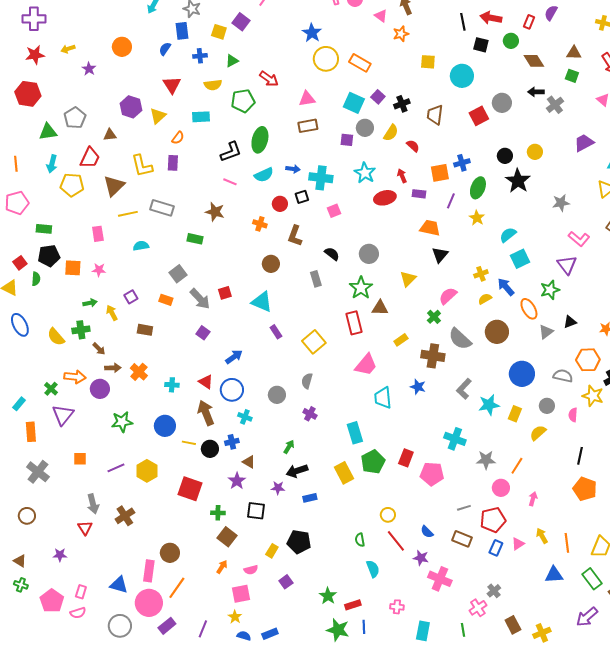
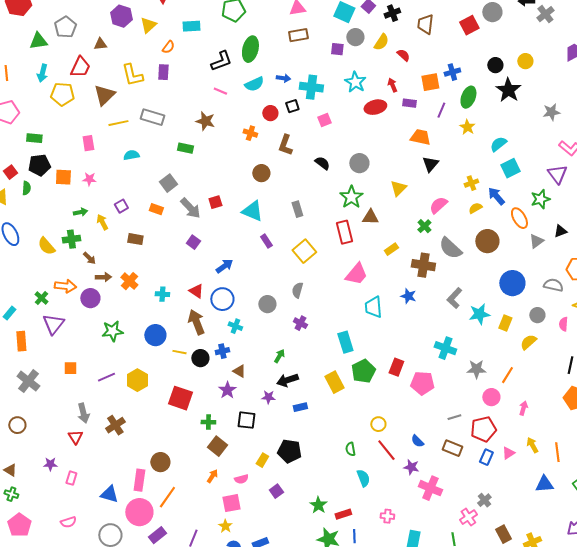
gray rectangle: (316, 279) -> (297, 209), moved
pink rectangle: (81, 592) -> (71, 478), moved
pink pentagon: (52, 601) -> (19, 525), moved

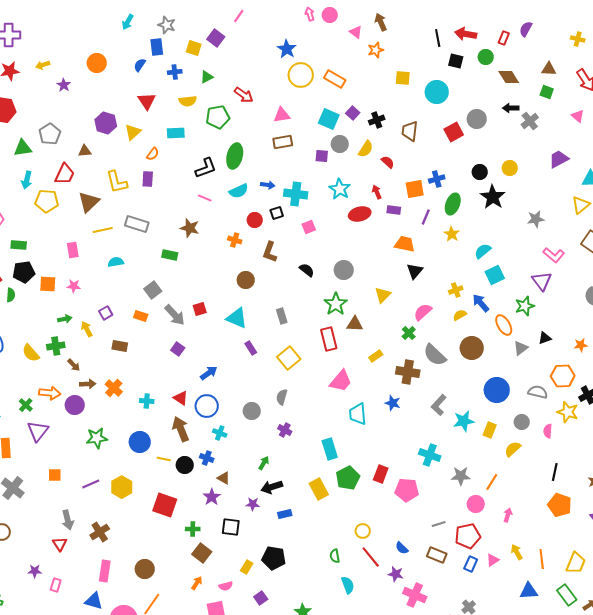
blue cross: (222, 351) -> (207, 458), turned 32
pink rectangle: (139, 480) -> (105, 571), moved

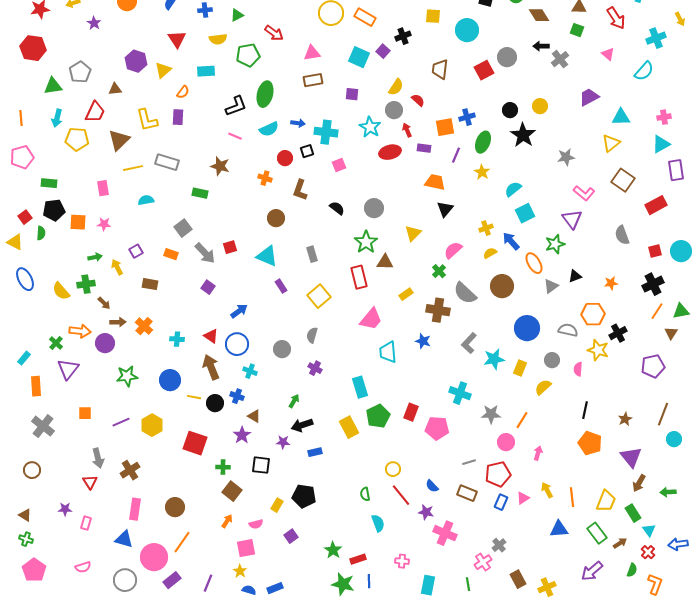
black cross: (377, 120) -> (403, 36), moved
gray circle: (340, 144) -> (394, 110), moved

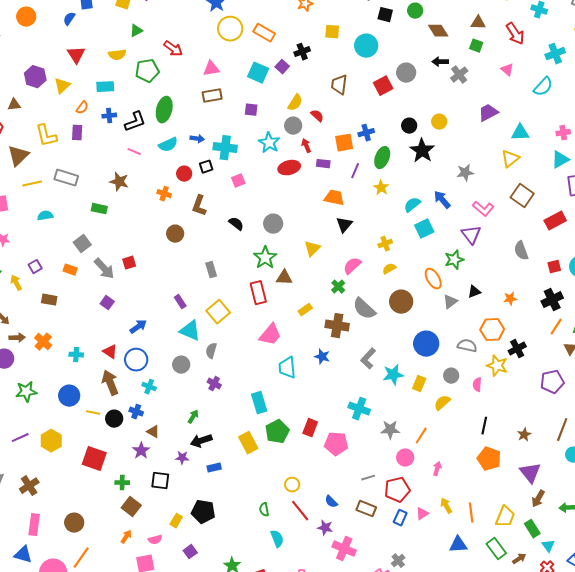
blue cross: (205, 10) -> (109, 116), moved
blue arrow: (511, 241) -> (442, 200), moved
cyan triangle: (267, 256) -> (190, 331), moved

